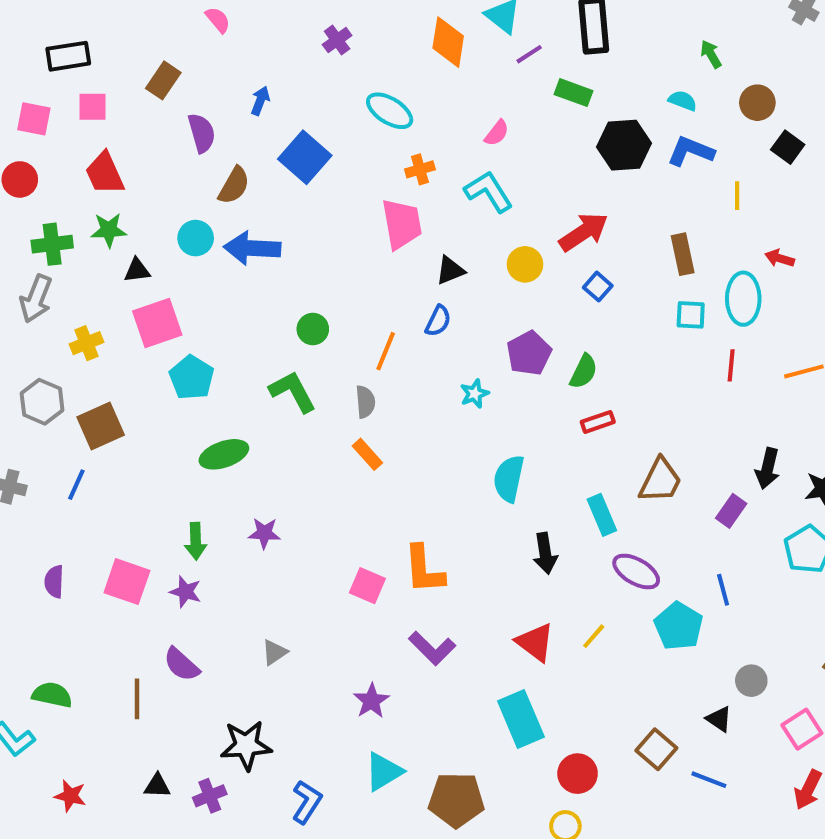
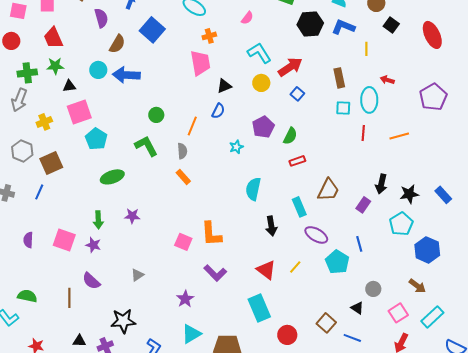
cyan L-shape: (489, 192) -> (259, 53), moved

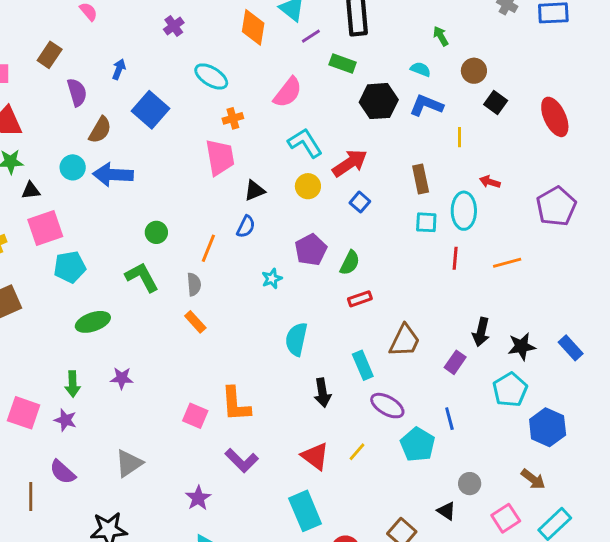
pink semicircle: (247, 18) -> (288, 92), size x1.6
cyan pentagon: (96, 139) -> (70, 267), turned 30
gray triangle: (137, 275) -> (129, 463), size x1.5

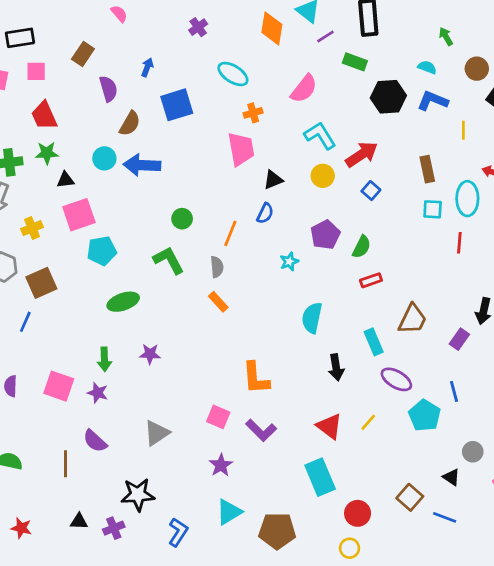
blue square: (151, 110) -> (177, 105), turned 32
pink square: (195, 416) -> (218, 417), moved

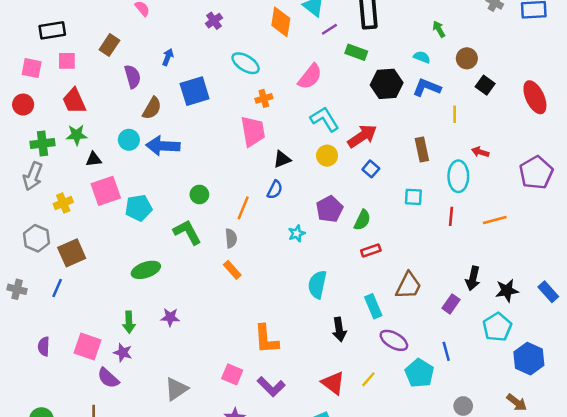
cyan square: (433, 209) -> (413, 197), moved
cyan pentagon: (102, 251) -> (139, 208), moved
purple semicircle: (95, 441) -> (108, 378), moved

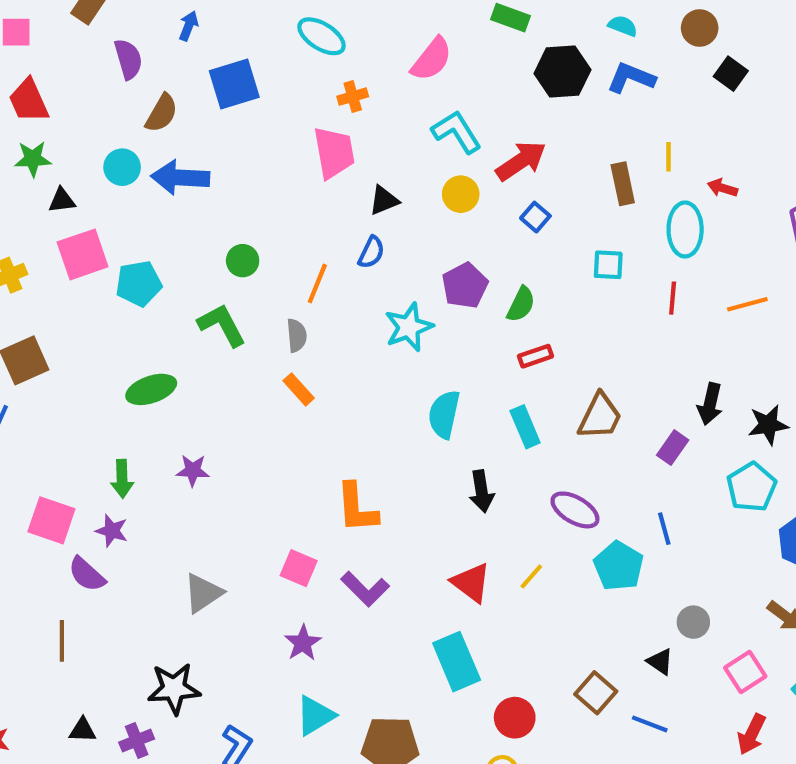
yellow line: (455, 114) -> (668, 157), moved
cyan star: (297, 233) -> (409, 327), size x1.6
cyan rectangle: (373, 306) -> (525, 427), moved

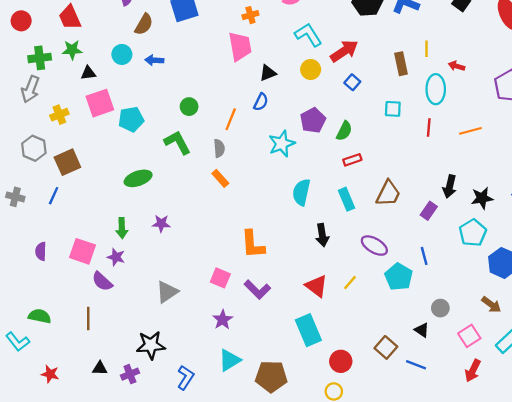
blue arrow: (180, 178) -> (154, 60), size x0.6

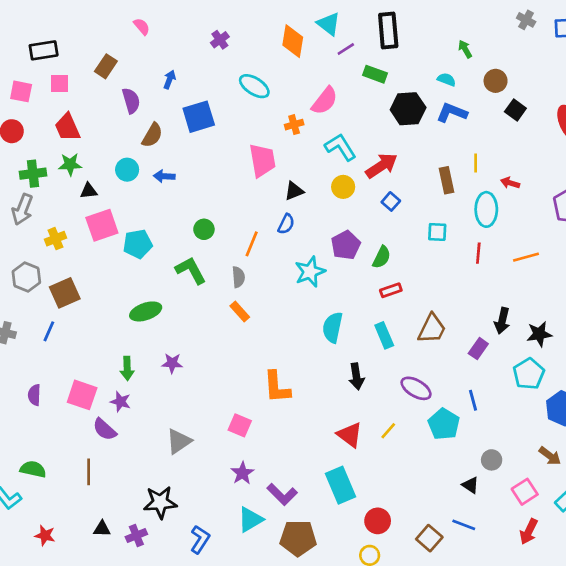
orange cross: (250, 15) -> (294, 125), moved
purple L-shape: (257, 290) -> (282, 494), moved
brown square: (386, 347) -> (429, 538), moved

